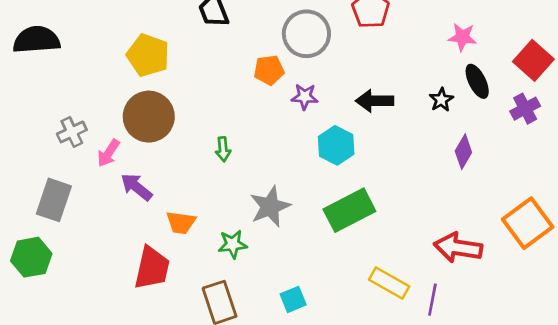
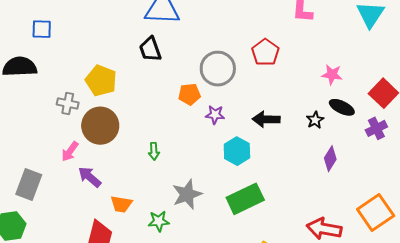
black ellipse: (477, 81) -> (342, 107), turned -40
gray cross: (72, 132) -> (68, 103), moved, turned 35

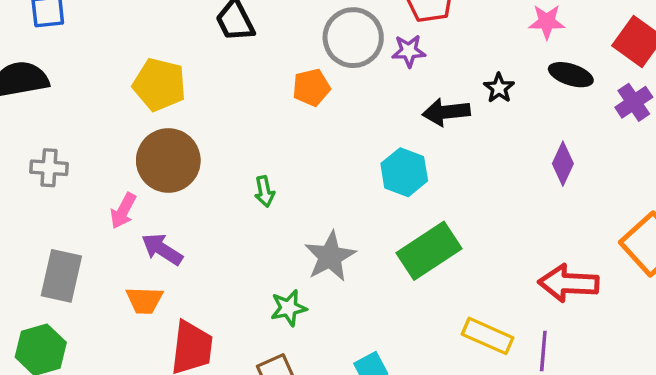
gray cross: (68, 103) -> (49, 168), moved
purple star: (215, 115) -> (409, 51), moved
black star: (315, 120) -> (499, 88), moved
orange trapezoid: (121, 204) -> (144, 300), moved

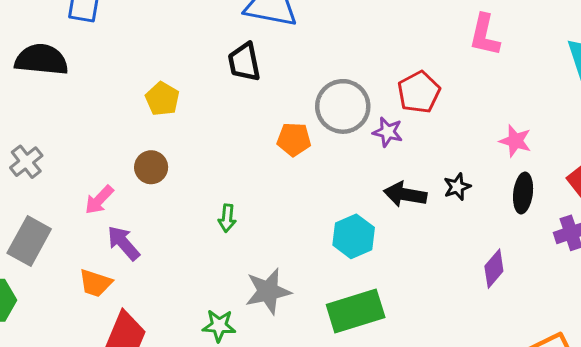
black ellipse: (571, 75) -> (523, 193), turned 63
yellow pentagon: (159, 84) -> (162, 99), size x0.7
brown circle: (168, 160) -> (151, 167), size x0.6
gray cross: (49, 168) -> (26, 162), moved, turned 32

